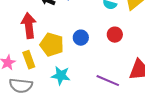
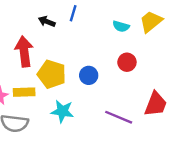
blue circle: (81, 38) -> (89, 75), moved
yellow rectangle: (29, 60) -> (24, 92), turned -72

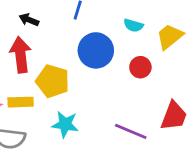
black arrow: (47, 22) -> (29, 20), moved
yellow trapezoid: (151, 22) -> (170, 37), moved
blue circle: (89, 75) -> (96, 50), moved, size x1.6

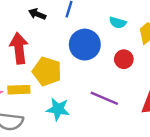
black arrow: (29, 20) -> (37, 14), moved
purple line: (131, 131) -> (104, 98), moved

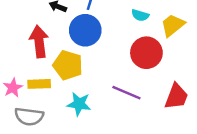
blue circle: (85, 45) -> (85, 30), moved
red circle: (124, 59) -> (146, 53), size x1.6

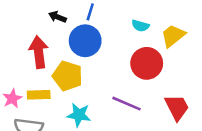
red trapezoid: (176, 96) -> (177, 107), turned -48

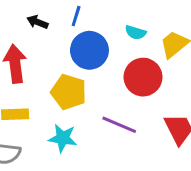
blue circle: (85, 41) -> (89, 50), moved
yellow pentagon: (68, 76) -> (69, 92), moved

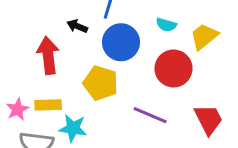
black arrow: (37, 22) -> (77, 26), moved
cyan star: (63, 138) -> (73, 128), moved

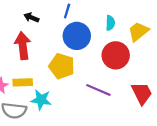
cyan semicircle: (166, 25) -> (110, 23), turned -104
black arrow: (77, 26) -> (31, 17), moved

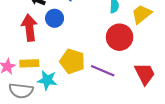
blue circle: (77, 36) -> (55, 18), moved, size x0.7
yellow pentagon: (62, 66) -> (72, 61), moved

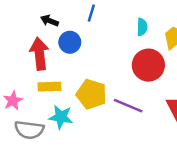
yellow rectangle: (29, 63) -> (50, 87), moved

